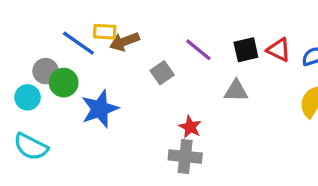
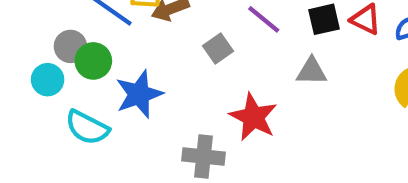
red star: (190, 127) -> (253, 117), size x1.6
cyan semicircle: (31, 147) -> (87, 127), moved
gray cross: (185, 156) -> (203, 157), moved

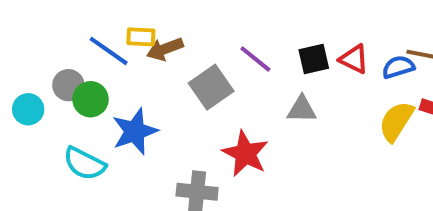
gray square: (218, 48) -> (211, 87), size x1.5
cyan circle: (48, 80) -> (28, 109), moved

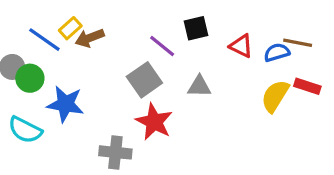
yellow rectangle: (141, 37) -> (70, 28), turned -45
black square: (314, 59) -> (196, 28), moved
gray square: (211, 87) -> (144, 80), moved
blue star: (135, 131) -> (65, 104), turned 30

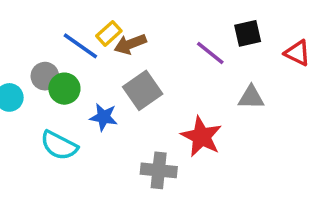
gray square: (144, 80) -> (143, 90), moved
blue star: (65, 104) -> (104, 117), size x0.7

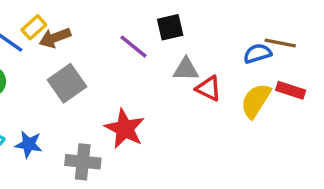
red triangle: (297, 53) -> (209, 88), moved
gray triangle: (251, 97) -> (186, 69), moved
blue star: (104, 117) -> (29, 144), moved

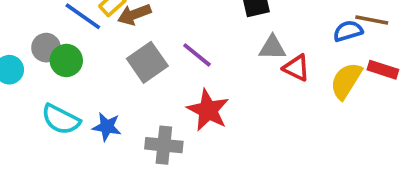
purple line: (133, 47) -> (197, 55), moved

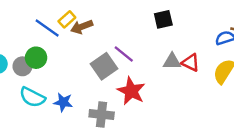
gray circle: (46, 48) -> (22, 66), moved
gray triangle: (272, 48) -> (172, 61), moved
gray square: (147, 62) -> (104, 66), moved

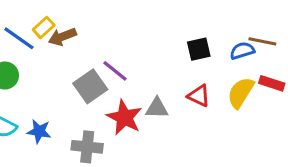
black square: (163, 19) -> (199, 49), moved
gray triangle: (172, 61) -> (157, 108), moved
red triangle: (191, 63) -> (199, 96), moved

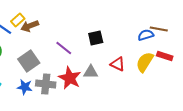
black square: (199, 49) -> (96, 38), moved
gray square: (90, 86) -> (29, 61), moved
blue star: (39, 131) -> (25, 87), moved
gray cross: (87, 147) -> (46, 84), moved

